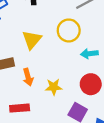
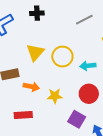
yellow circle: (69, 30) -> (62, 57), moved
orange arrow: (28, 77) -> (31, 87), turned -63

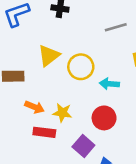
orange arrow: (31, 87) -> (34, 107), moved
red rectangle: (23, 115) -> (44, 132), moved

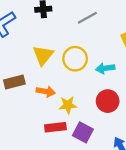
gray line: (116, 27) -> (87, 18), moved
orange arrow: (34, 107) -> (46, 91), moved
purple square: (83, 146) -> (83, 132), moved

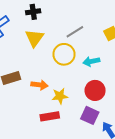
gray line: (87, 18) -> (75, 32), moved
yellow triangle: (43, 55) -> (34, 38), moved
purple square: (83, 132) -> (90, 115), moved

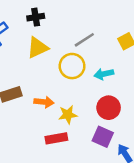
yellow triangle: (34, 38) -> (37, 48), turned 30

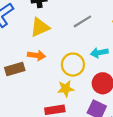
yellow circle: (72, 66) -> (73, 65), moved
orange arrow: (44, 102) -> (36, 55), moved

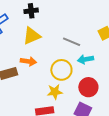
gray line: (82, 21) -> (72, 42), moved, turned 54

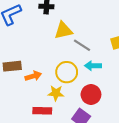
yellow triangle: (32, 36) -> (63, 30), moved
orange arrow: (28, 61) -> (33, 76), moved, turned -35

